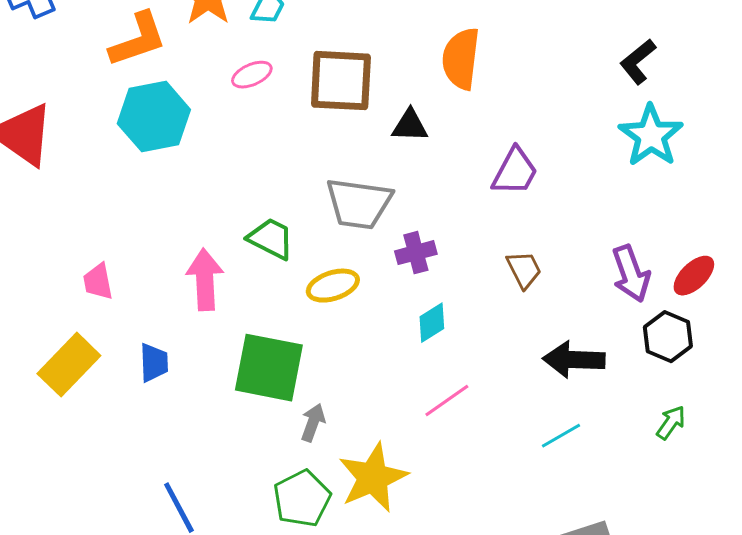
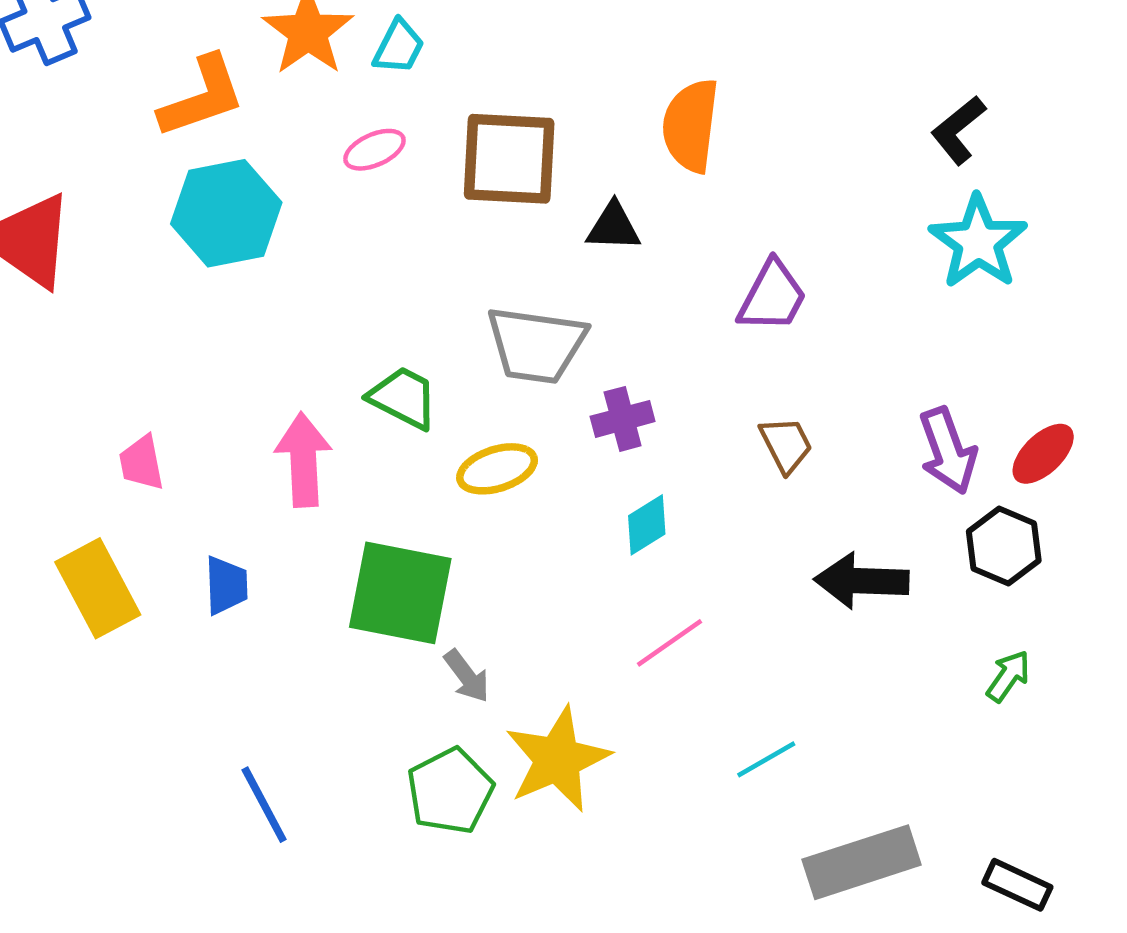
yellow rectangle: (69, 365) -> (98, 588), turned -72
gray arrow: (313, 423) -> (467, 676), turned 123
cyan line: (561, 436) -> (766, 759), moved

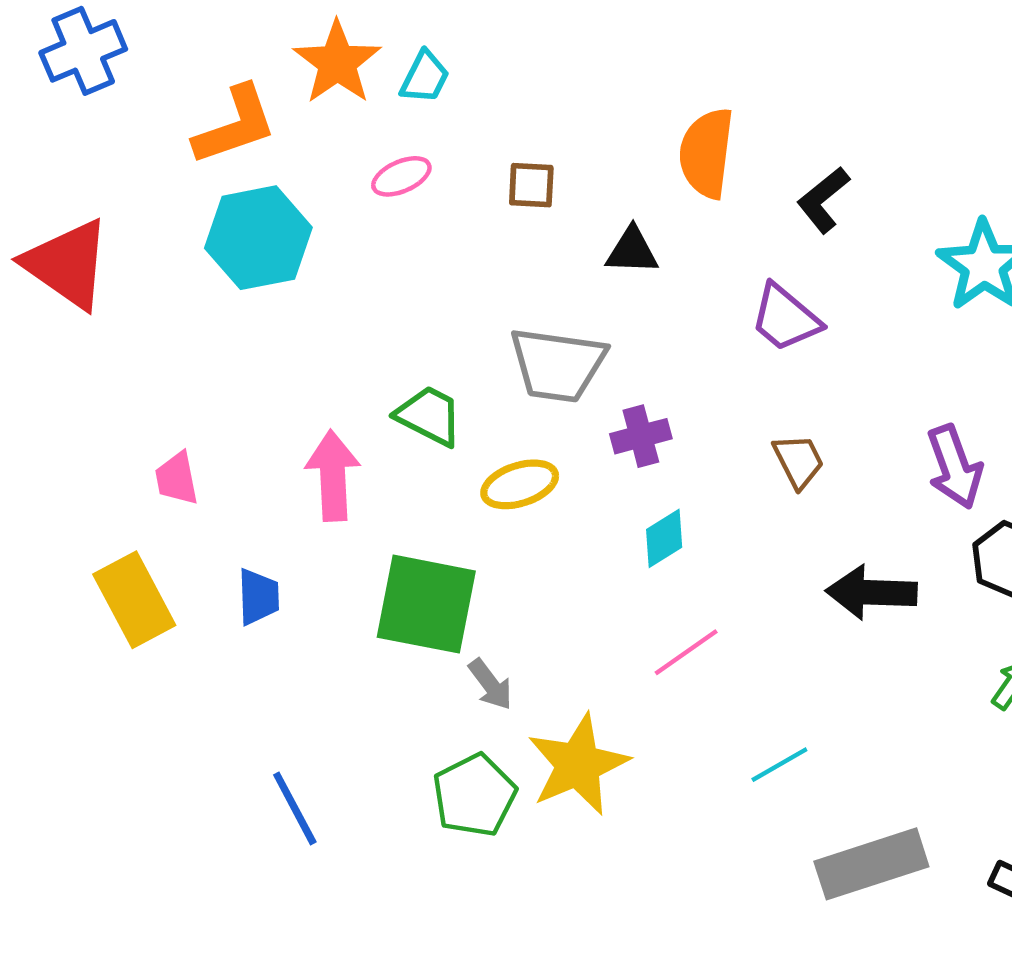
black L-shape: (958, 130) -> (823, 200), moved
brown square: (509, 159) -> (531, 185), size x0.5
purple trapezoid: (772, 296) -> (785, 318), turned 102

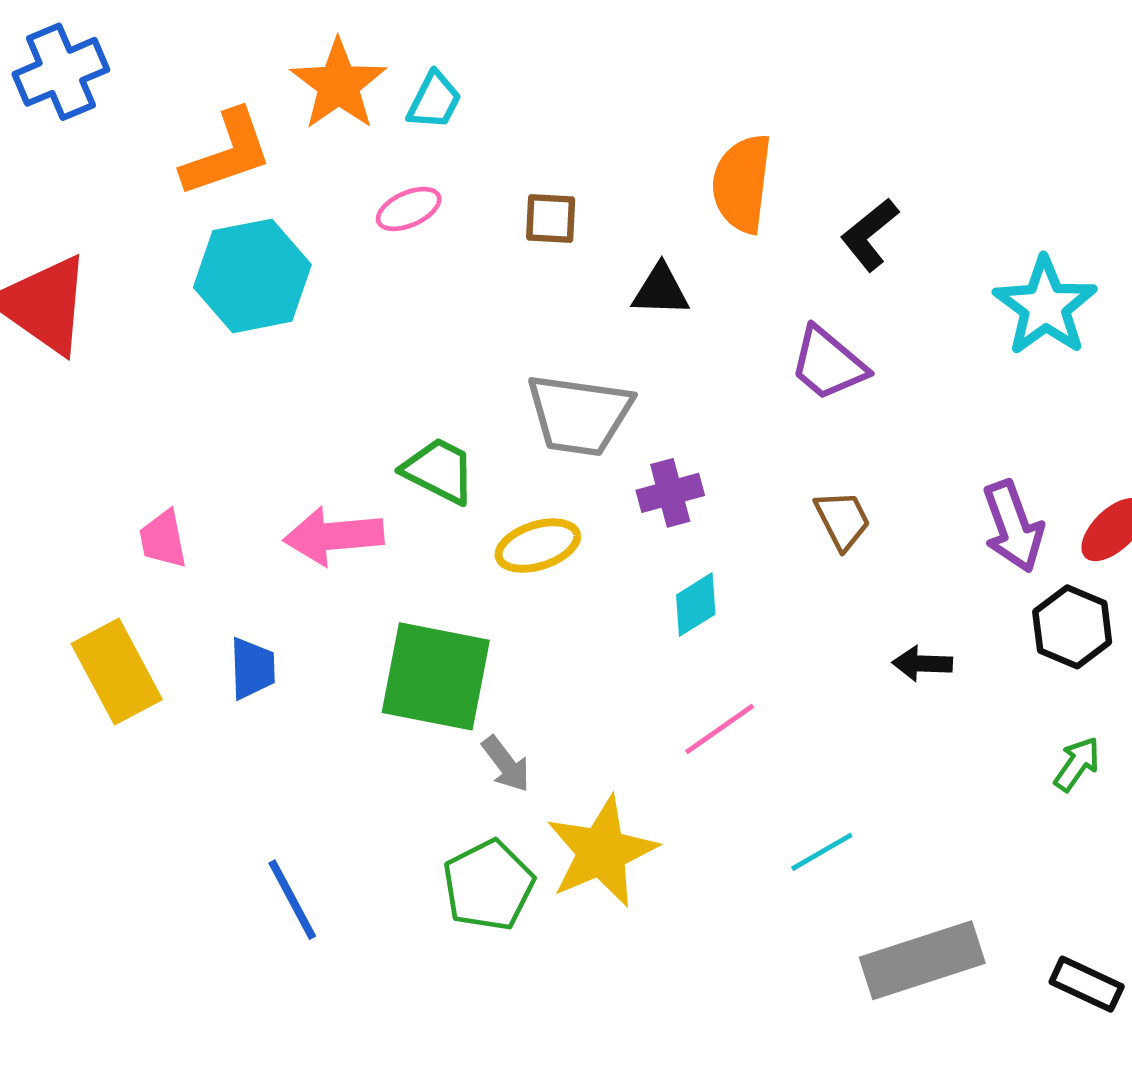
pink arrow: (333, 476) -> (334, 536), turned -92
black arrow: (871, 592) -> (922, 664), size x0.6

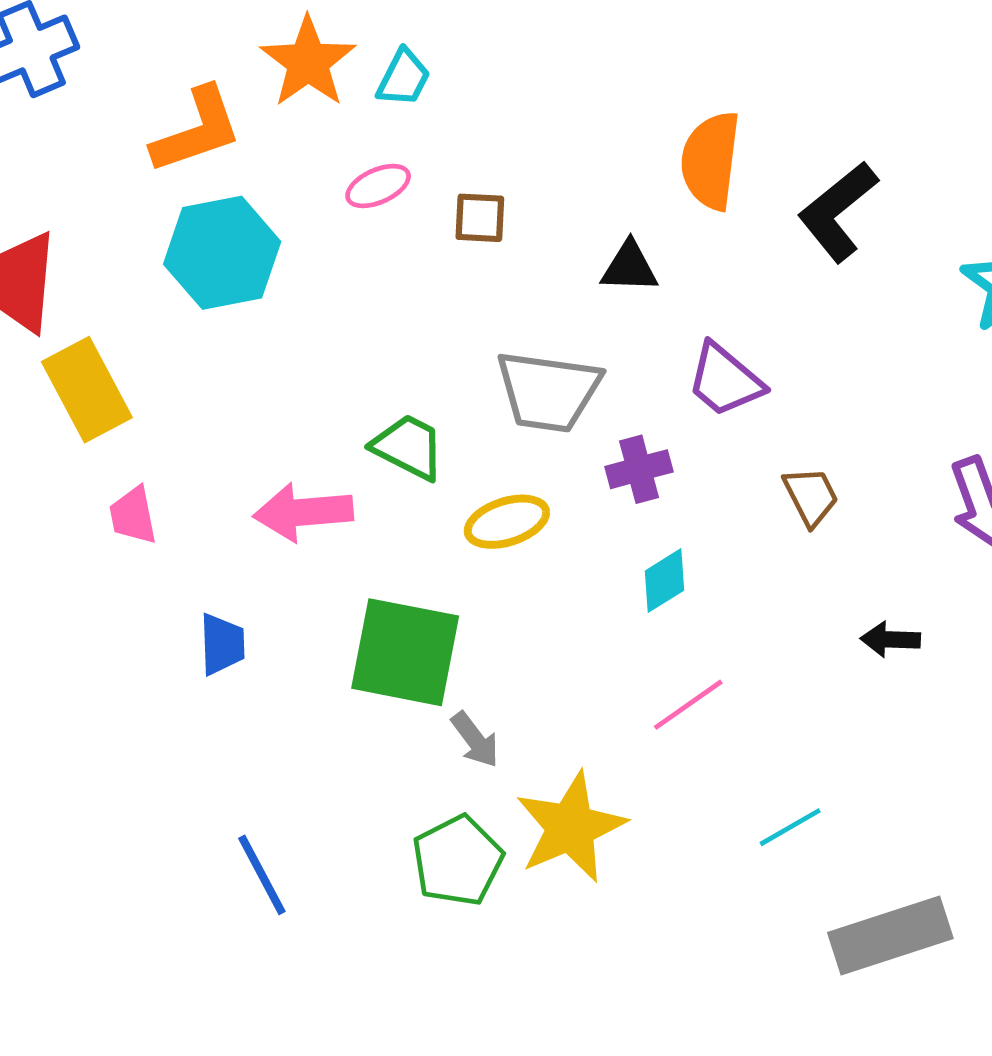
brown square: (551, 219) -> (480, 218), moved
black L-shape: (870, 234) -> (838, 211), size x1.4
purple trapezoid: (828, 364) -> (725, 380), moved
yellow rectangle: (117, 672) -> (87, 390), moved

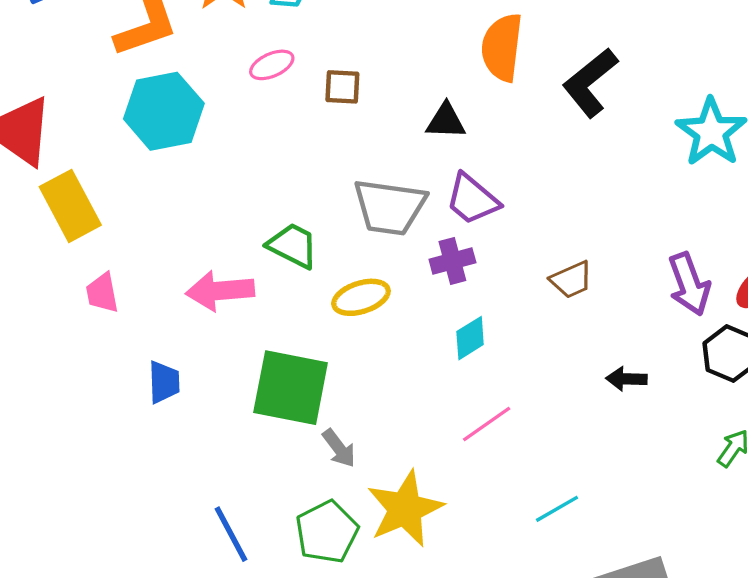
purple trapezoid: (725, 380) -> (472, 199), moved
brown trapezoid: (811, 496) -> (571, 280), turned 93
blue line: (262, 875) -> (231, 534), moved

